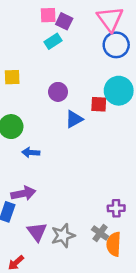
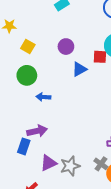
yellow square: (12, 77) -> (28, 47), moved, turned 32
purple triangle: (37, 232) -> (48, 163), turned 42

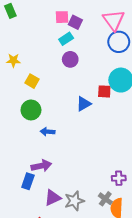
purple circle: (66, 47) -> (70, 59), moved

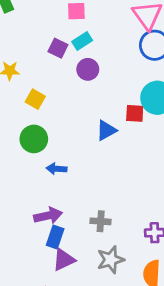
purple square: (75, 22) -> (58, 48), moved
blue rectangle: (28, 181) -> (55, 237), moved
gray cross: (105, 199) -> (101, 221), moved, turned -32
gray star: (74, 201) -> (111, 260), moved

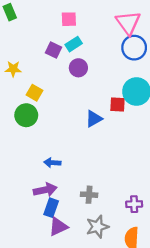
green circle: (34, 139) -> (26, 115), moved
blue arrow: (57, 169) -> (52, 163), moved

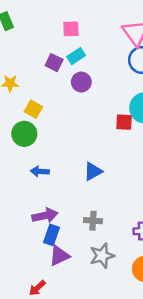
blue triangle: (94, 119) -> (93, 171), moved
blue arrow: (52, 163) -> (40, 171), moved

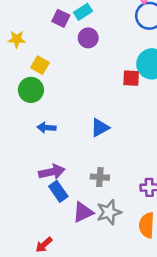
blue rectangle: (51, 235) -> (58, 191), turned -54
purple triangle: (59, 256) -> (83, 212), moved

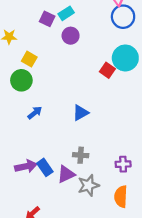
red square: (131, 78) -> (107, 70), turned 32
blue arrow: (47, 128) -> (35, 113), turned 136
purple arrow: (52, 172) -> (26, 166), moved
purple triangle: (83, 212) -> (66, 174), moved

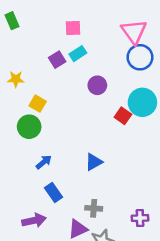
purple square: (47, 19) -> (57, 60), turned 32
purple circle: (71, 36) -> (97, 85), moved
blue rectangle: (45, 167) -> (53, 192), moved

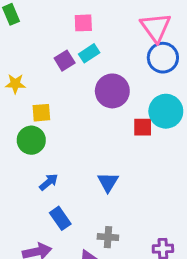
purple circle: (97, 85) -> (112, 91), size x1.5
yellow square: (38, 104) -> (41, 113), turned -35
red square: (123, 116) -> (143, 127), turned -35
blue triangle: (94, 162) -> (108, 182), turned -30

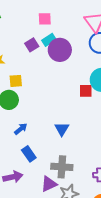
purple circle: (112, 91) -> (60, 50), moved
gray cross: (108, 237) -> (62, 167), size x1.5

